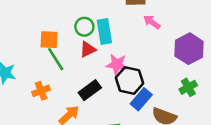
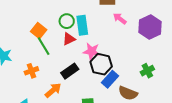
orange square: (49, 40) -> (39, 31), turned 35
purple hexagon: (189, 49) -> (150, 27), moved

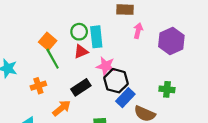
pink arrow: (120, 19) -> (138, 31), turned 64
green cross: (147, 71) -> (167, 89), turned 32

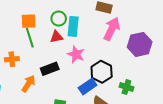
pink arrow: (138, 31) -> (112, 29), size x1.6
orange square: (48, 41) -> (29, 21), turned 35
black hexagon: (116, 81) -> (102, 72), moved
orange arrow: (62, 108) -> (28, 84), turned -30

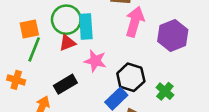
green circle: (59, 19) -> (66, 20), size x1.5
green line: (30, 38) -> (34, 49), turned 48
orange cross: (12, 59) -> (16, 80), turned 32
green cross: (126, 87) -> (165, 91), turned 32

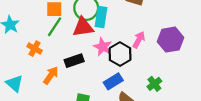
pink arrow: (135, 22) -> (139, 40), moved, size x0.7
red triangle: (67, 43) -> (83, 27), size x1.5
black hexagon: (131, 77) -> (120, 54), moved

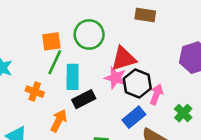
cyan rectangle: (101, 17) -> (73, 77), moved
red triangle: (83, 27) -> (124, 59), moved
pink arrow: (139, 40) -> (156, 94), moved

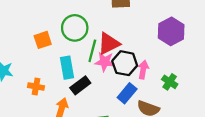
green line: (55, 62) -> (92, 51), moved

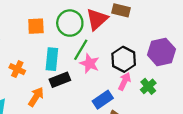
red triangle: (109, 44) -> (97, 19), moved, turned -30
black hexagon: (125, 63) -> (124, 59), moved
green cross: (170, 82) -> (148, 86), moved

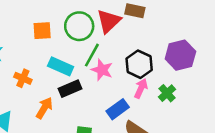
cyan rectangle: (52, 59) -> (61, 66), turned -70

